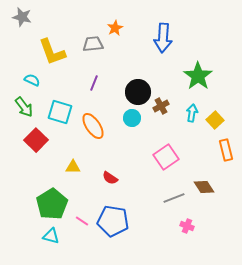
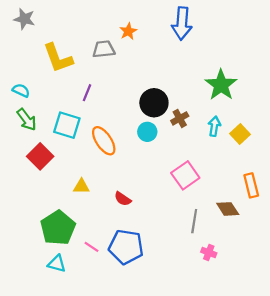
blue arrow: (163, 38) -> (182, 23), moved
cyan semicircle: (32, 80) -> (21, 90), moved
purple line: (94, 83) -> (87, 93), moved
orange rectangle: (226, 150) -> (251, 185), moved
gray line: (174, 198) -> (194, 221), turned -60

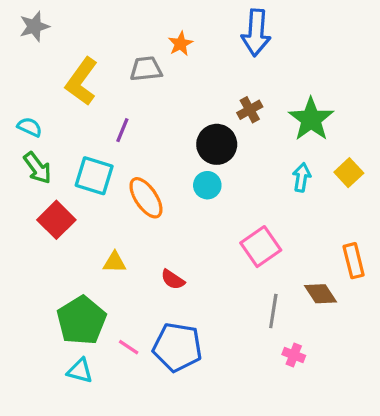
gray star: (24, 19) -> (34, 26), turned -30
yellow L-shape: (58, 58) -> (82, 81), turned 56
brown cross: (180, 118) -> (250, 110), moved
yellow square: (240, 134) -> (349, 173), moved

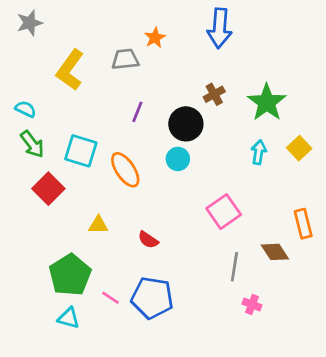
purple line: (122, 130) -> (137, 112), moved

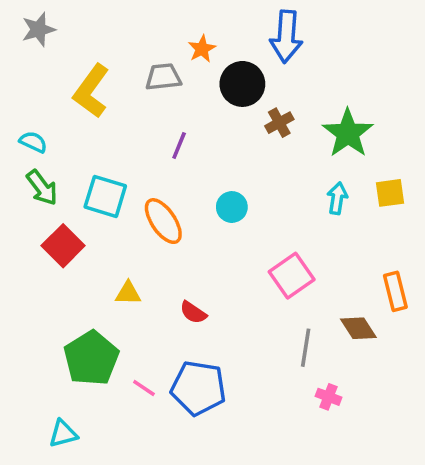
black circle: (186, 124) -> (242, 84), moved
yellow square: (299, 148) -> (390, 193), turned 35
cyan triangle: (69, 318) -> (63, 434), moved, turned -30

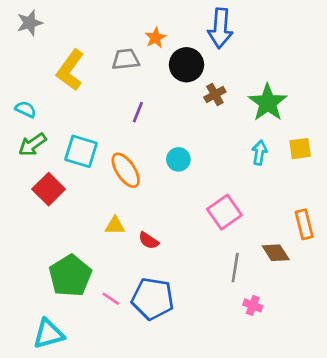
green arrow: (42, 188) -> (32, 145), turned 92
yellow triangle: (128, 293) -> (115, 226), moved
cyan triangle: (63, 434) -> (49, 334), size x1.4

